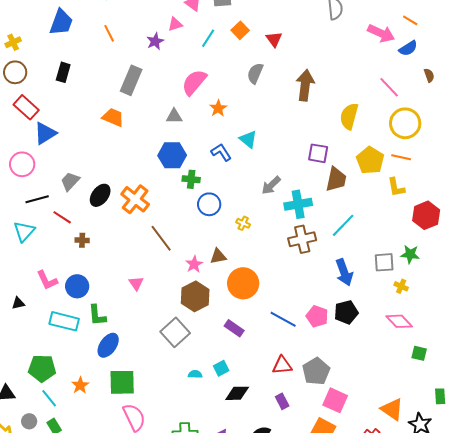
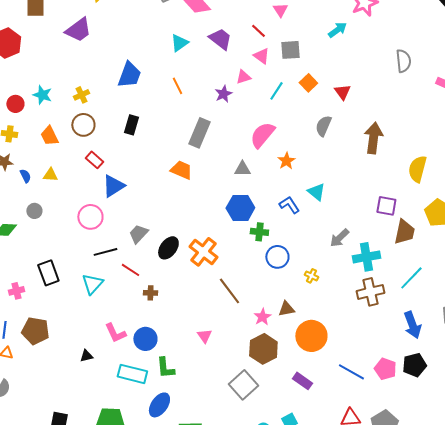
red rectangle: (26, 107) -> (94, 160), size x0.7
blue ellipse: (108, 345) -> (159, 405), moved

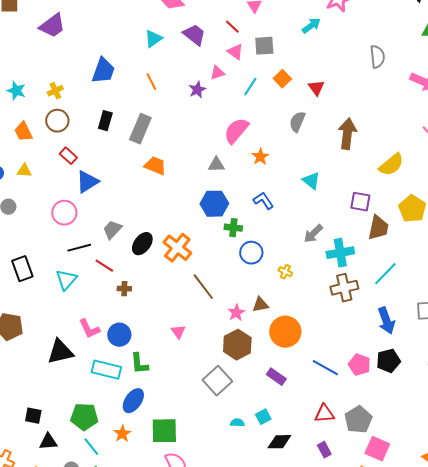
gray rectangle: (199, 133) -> (140, 129), moved
yellow semicircle: (417, 169) -> (391, 165), turned -144
cyan triangle: (316, 192) -> (311, 181), moved
black triangle: (86, 356) -> (60, 352), size x2.0

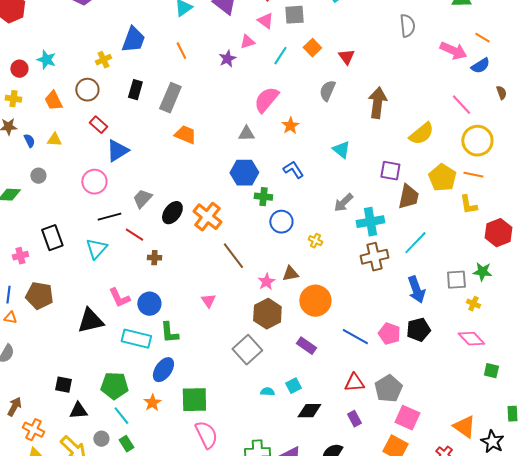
yellow cross: (55, 91) -> (103, 60), moved

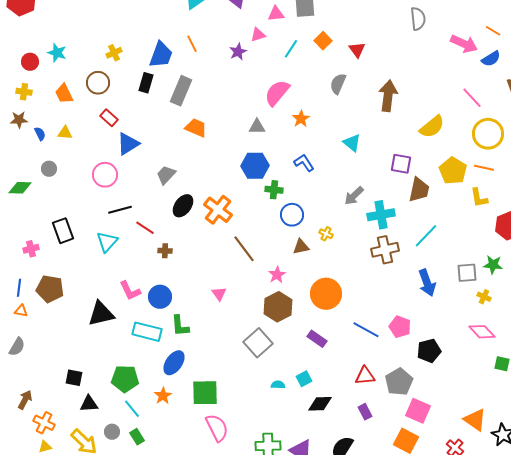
pink triangle: (265, 21) -> (276, 14), turned -42
blue trapezoid: (133, 40) -> (161, 55), moved
gray trapezoid: (142, 199) -> (166, 175), moved
brown triangle: (290, 274) -> (301, 247), moved
black pentagon: (418, 330) -> (429, 351), moved

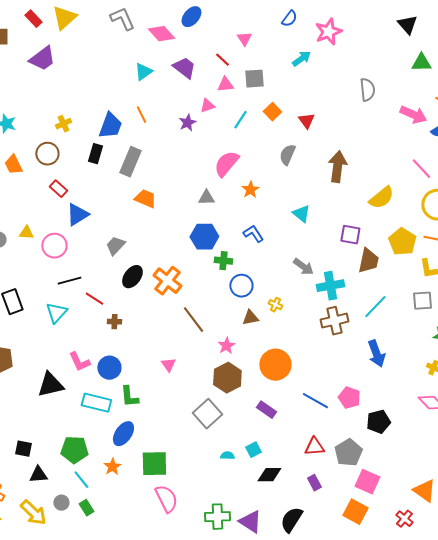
yellow triangle: (65, 133) -> (26, 233), moved
gray arrow: (354, 196) -> (303, 267), turned -100
gray square: (467, 273) -> (422, 301), moved

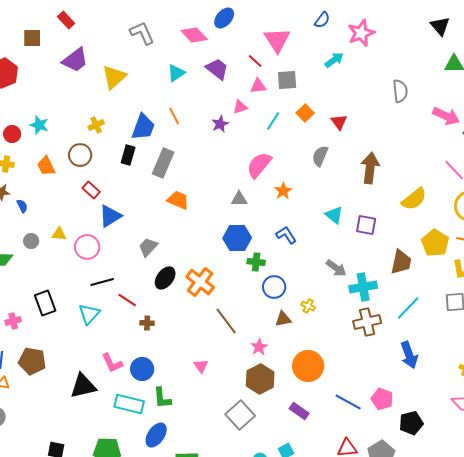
yellow triangle: (64, 18) -> (114, 77), moved
gray L-shape: (122, 19) -> (142, 33), moved
pink triangle: (244, 39) -> (277, 40), size x1.8
purple square: (350, 235) -> (366, 225), moved

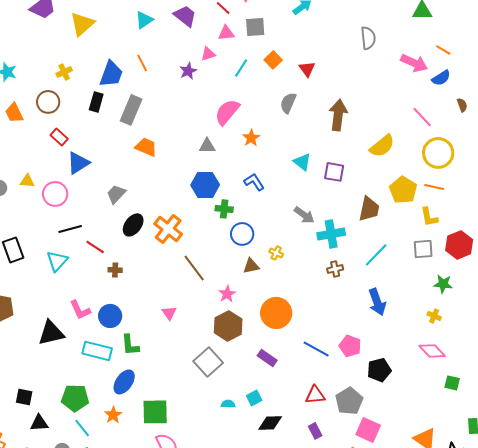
brown cross: (367, 322) -> (335, 269), size x0.6

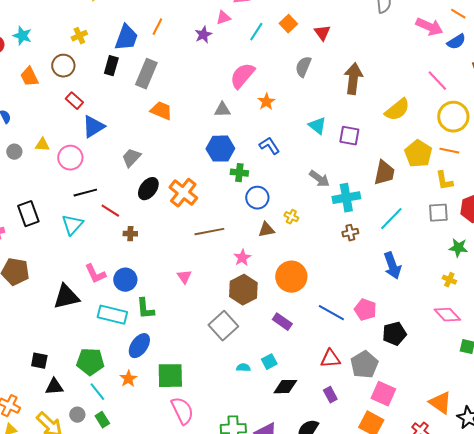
orange line: (142, 63) -> (157, 27), turned 54
brown line: (194, 268) -> (209, 232), turned -64

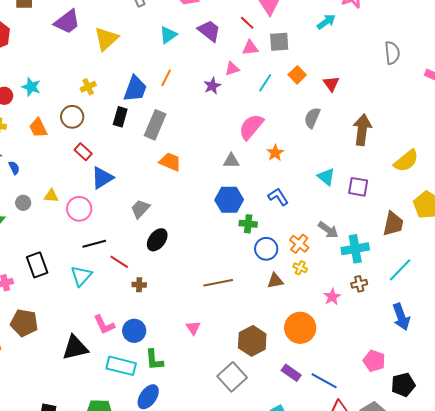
orange cross: (183, 193) -> (299, 244), moved, size x0.7
pink star: (242, 258) -> (332, 297), moved
blue line: (331, 313) -> (324, 381), moved

